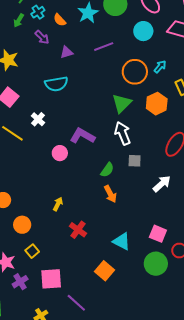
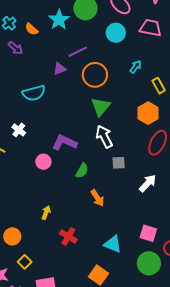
purple triangle: (67, 52) -> (60, 69), moved
orange circle: (135, 72) -> (95, 75), moved
orange hexagon: (157, 104) -> (148, 113), moved
green semicircle: (107, 170) -> (82, 171), moved

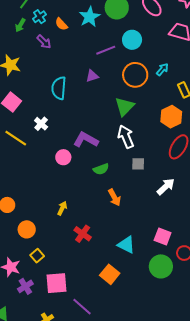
cyan circle: (116, 33) -> (132, 40), moved
purple triangle: (60, 69) -> (92, 76), moved
orange circle: (95, 75) -> (135, 75), moved
cyan semicircle: (34, 93) -> (59, 88), turned 105
green semicircle: (82, 171) -> (101, 169), turned 35

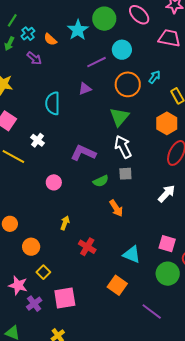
pink circle: (63, 157) -> (54, 182), moved
gray square: (138, 164) -> (125, 174), moved
purple line: (82, 307) -> (152, 311), moved

